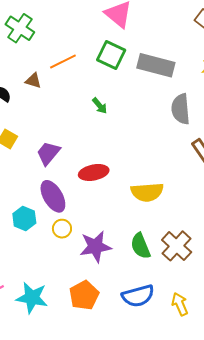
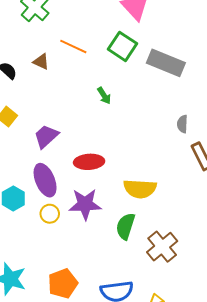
orange line: (63, 62) -> (73, 46), turned 44
gray semicircle: (181, 109) -> (182, 124), moved, size x0.6
green semicircle: (141, 246) -> (126, 226), moved, turned 32
purple star: (95, 247) -> (85, 204), moved

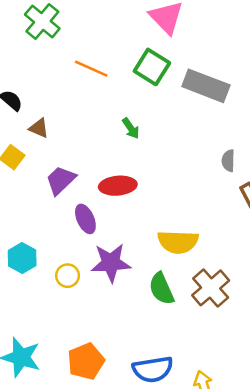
brown triangle: (41, 62) -> (39, 128), moved
red ellipse: (89, 162) -> (118, 186), moved
purple ellipse: (45, 180) -> (85, 219), moved, size x0.7
green semicircle: (126, 226) -> (161, 289), turned -40
brown cross: (162, 247) -> (211, 288), moved

